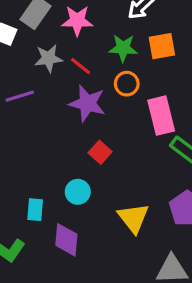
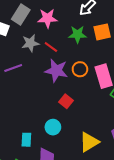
orange circle: (127, 84) -> (80, 69), moved
yellow triangle: (133, 218) -> (89, 142), turned 40

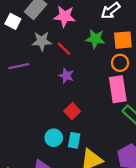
orange circle: (80, 69) -> (120, 63), moved
purple star: (56, 71) -> (66, 76), size x0.6
cyan rectangle: (26, 140) -> (74, 140), moved

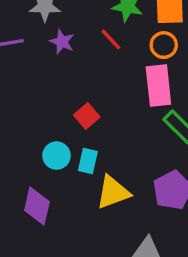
red line: (64, 49) -> (111, 39), moved
purple star: (66, 76) -> (62, 42), moved

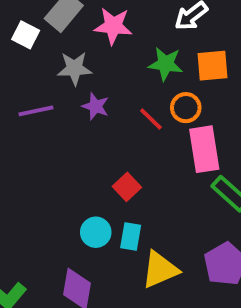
red line: (111, 39) -> (151, 119), moved
orange circle: (164, 45) -> (186, 108), moved

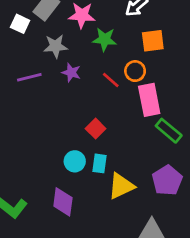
green star: (166, 64) -> (105, 39), moved

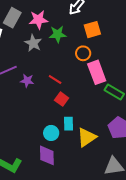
gray star: (56, 46) -> (33, 43), moved, turned -30
purple star: (71, 72) -> (27, 81), moved
red line: (111, 80) -> (55, 80), moved
cyan circle: (75, 161) -> (51, 133), moved

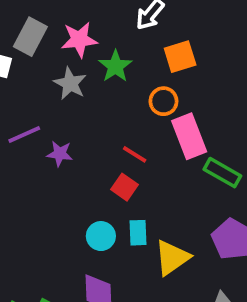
green star: (58, 34) -> (115, 66), turned -30
red line: (55, 80) -> (135, 154), moved
cyan circle: (51, 133) -> (101, 236), moved

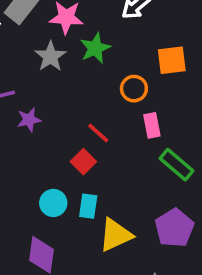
orange square: (180, 57) -> (172, 60), moved
pink rectangle: (189, 136) -> (152, 125), size x0.6
purple star: (60, 154) -> (29, 120), turned -30

